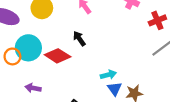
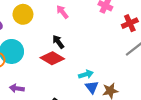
red diamond: (58, 56) -> (52, 58), moved

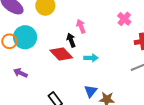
pink arrow: (62, 12) -> (81, 26), moved
cyan arrow: (86, 74) -> (91, 58), moved

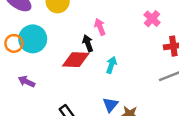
red diamond: (61, 54) -> (76, 60), turned -45
cyan arrow: (91, 58) -> (111, 65), turned -72

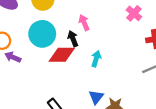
cyan circle: (33, 39) -> (42, 34), moved
purple arrow: (26, 82) -> (13, 57), moved

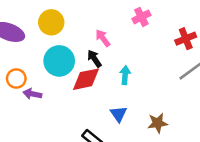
pink cross: (134, 13) -> (141, 17), moved, turned 35
blue triangle: (96, 97) -> (119, 114), moved

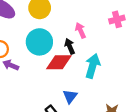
cyan arrow: (125, 75) -> (93, 66), size x1.5
blue triangle: (119, 114) -> (70, 96), moved

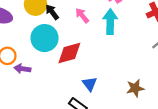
black arrow: (70, 46) -> (52, 12), moved
cyan arrow: (93, 66) -> (110, 22), moved

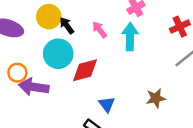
purple arrow: (22, 69) -> (34, 87), size x1.6
brown star: (135, 88) -> (156, 98), moved

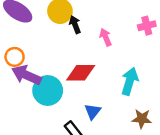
cyan arrow: (130, 37) -> (130, 81), moved
cyan circle: (58, 54) -> (48, 91), moved

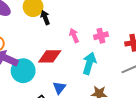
pink cross: (147, 26) -> (101, 36), moved
pink arrow: (106, 37) -> (74, 36), moved

